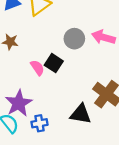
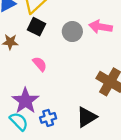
black square: (54, 63) -> (36, 27), moved
black triangle: (81, 114) -> (87, 117), moved, turned -35

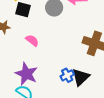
blue cross: (48, 118) -> (67, 75), moved

